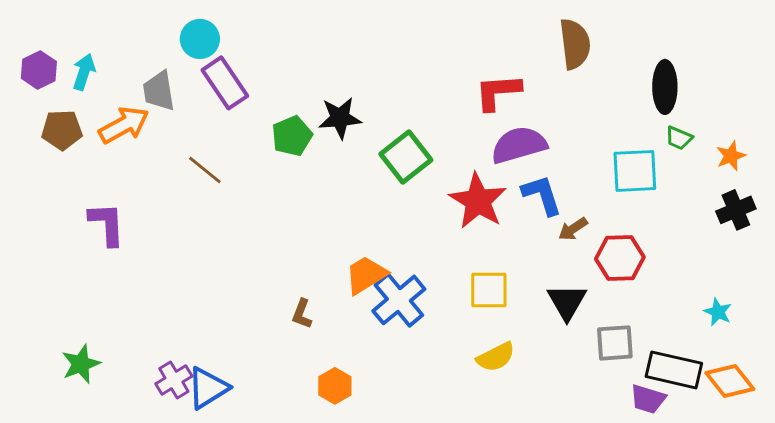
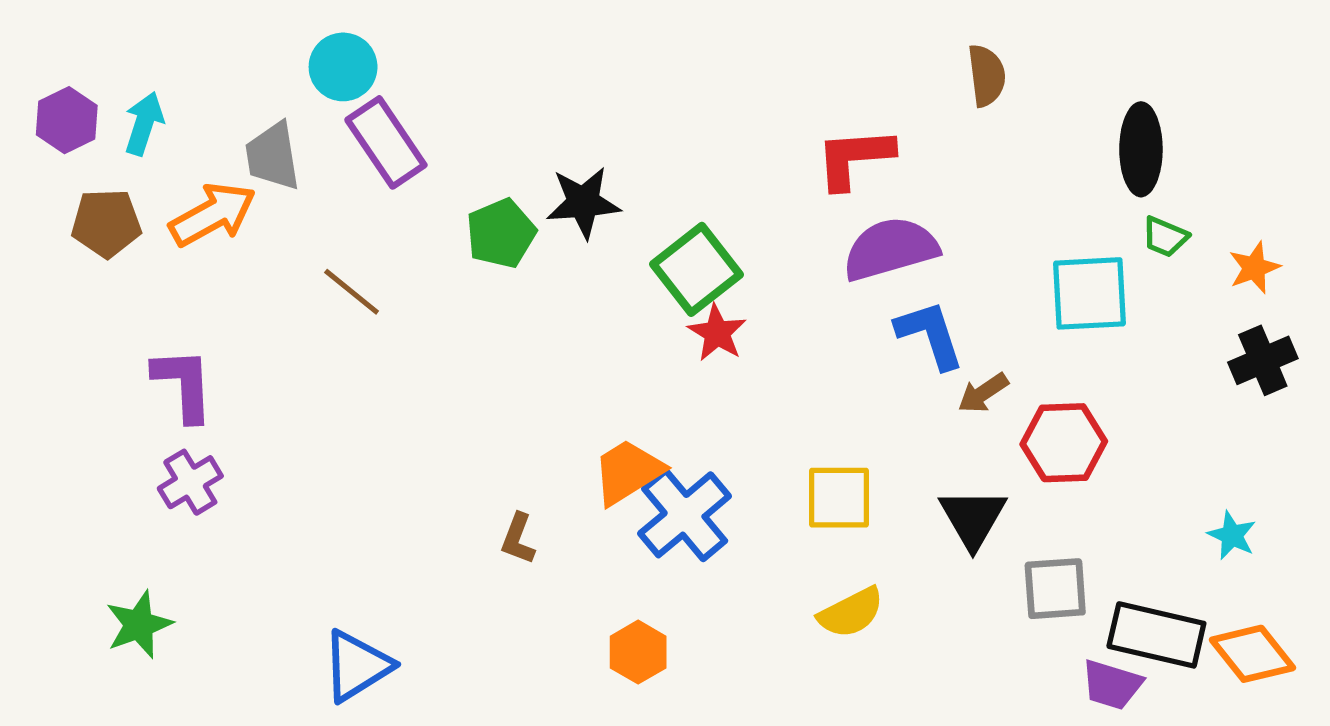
brown semicircle: (575, 44) -> (987, 76), size x0.7
red star: (478, 201) -> (717, 333), moved, size x0.6
purple cross: (174, 380) -> (190, 482), moved
orange hexagon: (335, 386) -> (638, 652), moved

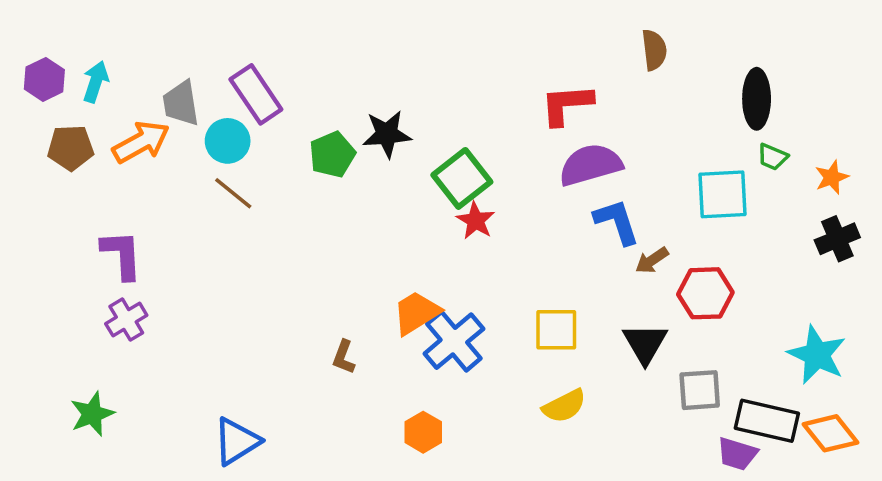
cyan circle: (343, 67) -> (228, 141), moved
cyan star: (1232, 535) -> (817, 355), size x1.8

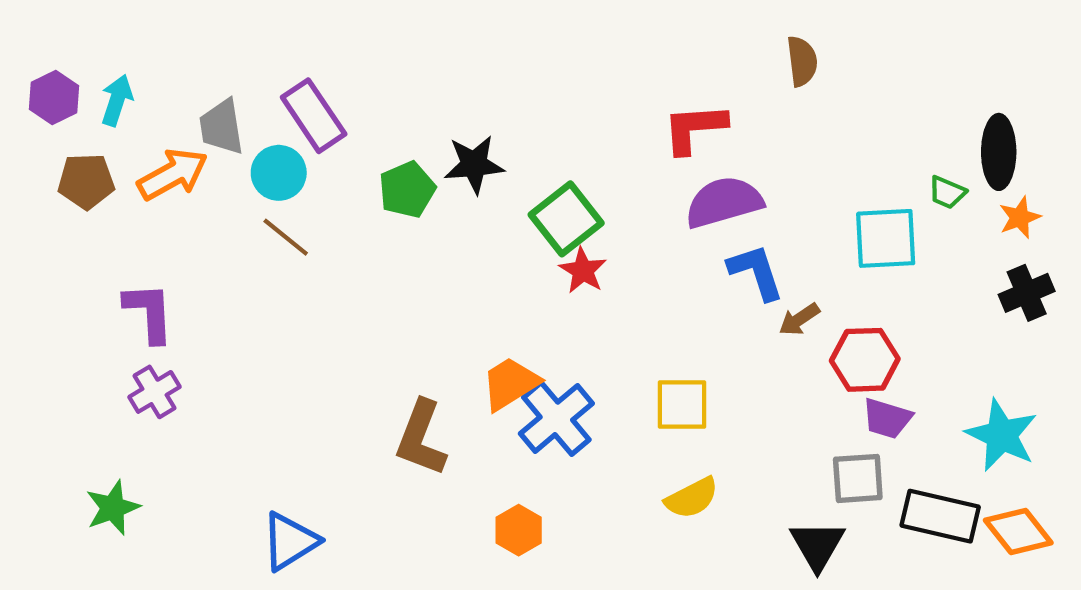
black ellipse: (757, 99) -> (999, 152), moved
black triangle: (645, 343) -> (817, 545), moved
brown L-shape: (344, 357) -> (421, 438), size x1.8
purple trapezoid: (737, 454) -> (887, 418), moved

